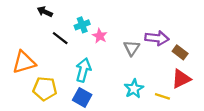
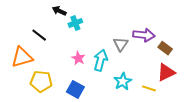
black arrow: (45, 12) -> (59, 11), moved
pink star: (100, 36) -> (78, 58), moved
black line: (60, 38) -> (39, 35), moved
cyan arrow: (83, 70) -> (101, 60), moved

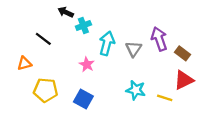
purple arrow: (144, 35) -> (159, 39), turned -115
orange triangle: (22, 57) -> (24, 63), size x0.6
cyan arrow: (101, 60) -> (107, 43), moved
cyan star: (123, 81) -> (136, 90), turned -30

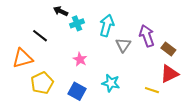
cyan arrow: (107, 43) -> (107, 25), moved
orange triangle: (24, 63) -> (23, 58), size x1.5
yellow pentagon: (46, 90) -> (42, 83), turned -30
cyan star: (136, 90) -> (111, 83), moved

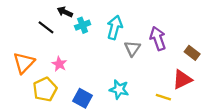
black line: (40, 36) -> (46, 27), moved
brown rectangle: (168, 49) -> (192, 53), moved
orange triangle: (23, 58) -> (24, 63), turned -30
pink star: (80, 59) -> (59, 64), moved

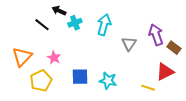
purple arrow: (158, 38) -> (156, 35), moved
gray triangle: (132, 48) -> (129, 44), moved
blue square: (83, 98) -> (80, 77), moved, turned -30

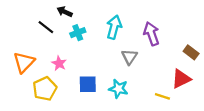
cyan cross: (75, 23) -> (78, 33), moved
purple arrow: (156, 35) -> (151, 34), moved
gray triangle: (129, 44) -> (129, 57), moved

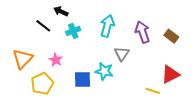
brown rectangle: (191, 52) -> (171, 36), moved
cyan star: (118, 89) -> (104, 71), moved

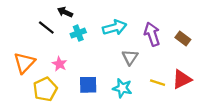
cyan arrow: (107, 26) -> (115, 28), turned 60
cyan star: (104, 71) -> (122, 88), moved
yellow line: (153, 91) -> (158, 83), moved

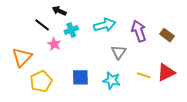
pink star: (59, 64) -> (54, 44), moved

